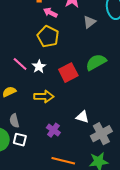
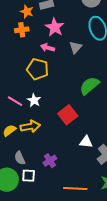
pink arrow: (50, 13) -> (48, 48), moved
red square: (68, 73) -> (68, 115), moved
yellow arrow: (44, 96) -> (30, 127), moved
purple cross: (53, 130) -> (50, 161), moved, turned 32

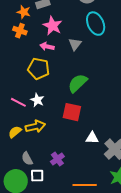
orange cross: (22, 30) -> (20, 31), turned 32
green semicircle: (89, 86) -> (78, 83), moved
red square: (68, 115) -> (72, 112), turned -36

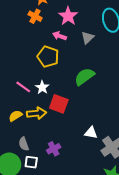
red square: (72, 112) -> (59, 104), moved

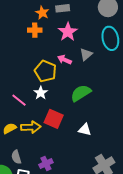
orange cross: (35, 16) -> (35, 30), turned -32
pink arrow: (60, 36) -> (64, 60), moved
white star: (42, 87) -> (41, 93), moved
white triangle: (91, 133) -> (85, 130), moved

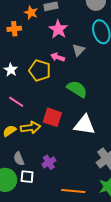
orange cross: (35, 30) -> (14, 29), moved
white star: (41, 93) -> (11, 70), moved
green semicircle: (81, 93) -> (77, 89), turned 70
white triangle: (85, 130) -> (84, 125), size x1.6

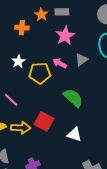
white star: (11, 70) -> (18, 61), moved
yellow pentagon: (40, 70) -> (40, 73), turned -30
white triangle: (84, 125) -> (74, 134), size x0.7

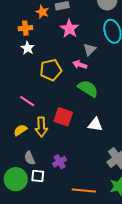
white star: (18, 61) -> (28, 48), moved
pink arrow: (60, 63) -> (80, 65), moved
yellow arrow: (21, 128) -> (41, 127), turned 96

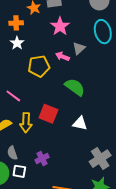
pink arrow: (80, 65) -> (62, 56), moved

